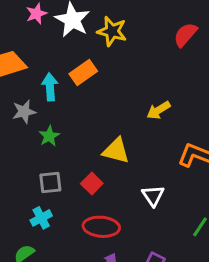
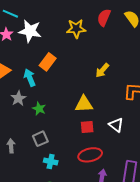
yellow star: (112, 31) -> (76, 29), moved
gray square: (50, 183) -> (40, 139), moved
red square: (92, 184) -> (87, 127), moved, turned -32
cyan cross: (41, 218) -> (51, 161), turned -32

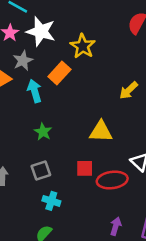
yellow star: (76, 29) -> (83, 46), moved, turned 30
gray star: (18, 98) -> (23, 61), moved
red square: (87, 127) -> (85, 168), moved
red ellipse: (90, 155) -> (112, 180), moved

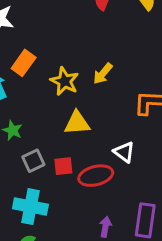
yellow star: (83, 46) -> (64, 81), moved
gray square: (41, 170) -> (33, 161), moved
cyan cross: (51, 201) -> (30, 207), size x1.6

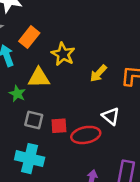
yellow arrow: (103, 74) -> (98, 73), moved
yellow triangle: (77, 123) -> (39, 78), moved
gray square: (33, 161) -> (34, 120), turned 36

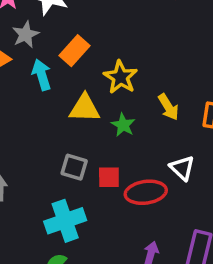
yellow arrow: (98, 73) -> (168, 107), turned -78
green star: (17, 94) -> (123, 125), moved
cyan cross: (30, 159) -> (65, 221), turned -36

